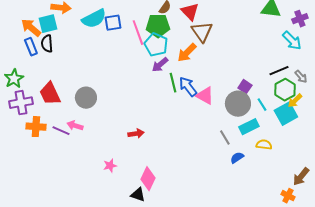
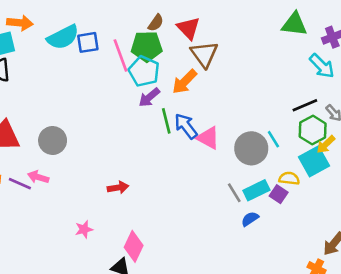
purple square: (245, 87) -> (279, 194), moved
cyan line: (262, 105) -> (273, 139), moved
cyan rectangle: (249, 127) -> (256, 190), moved
yellow semicircle: (264, 145) -> (289, 178), moved

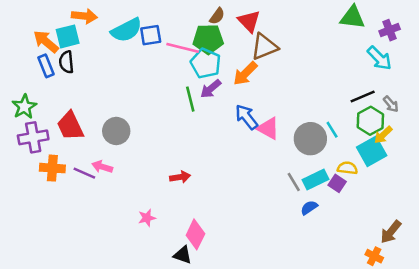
brown triangle: (204, 54) -> (264, 47), turned 44
pink line: (121, 56) -> (183, 48), turned -56
green line: (166, 121) -> (190, 99), moved

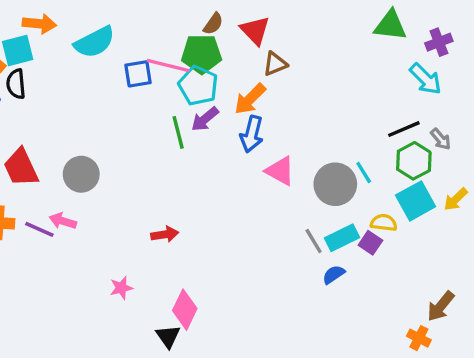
blue square: (151, 35) -> (138, 74), moved
brown triangle: (264, 47) -> (275, 64), size x0.7
blue arrow: (247, 117) -> (252, 134), moved, turned -128
yellow arrow: (383, 135) -> (456, 199), moved
black triangle: (183, 255) -> (168, 336), turned 36

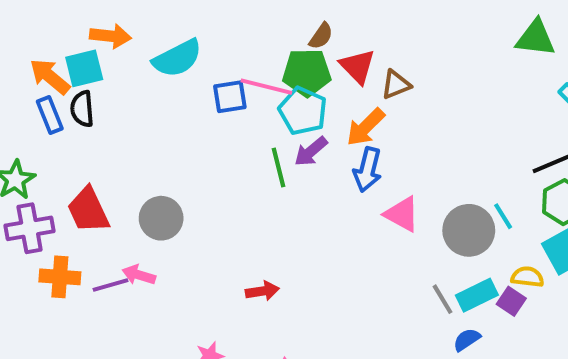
red triangle: (255, 30) -> (357, 66), moved
purple line: (39, 229) -> (110, 285), turned -40

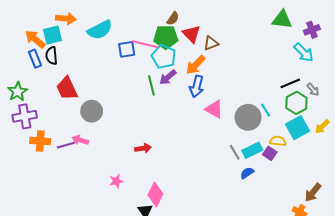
red trapezoid: (88, 210) -> (67, 89), moved

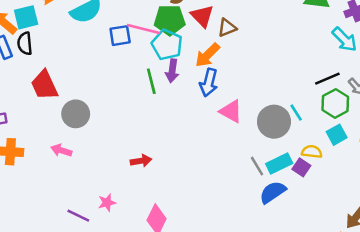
purple arrow: (168, 77) -> (172, 71), turned -42
cyan square: (297, 128) -> (337, 135), size x0.7
purple line: (66, 145) -> (78, 216), moved, turned 42
blue semicircle: (247, 173) -> (273, 192), size x1.5

